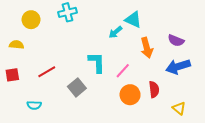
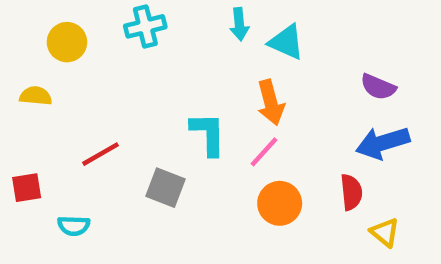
cyan arrow: (115, 32) -> (239, 24), moved, turned -56
orange arrow: (147, 48) -> (271, 103), moved
red square: (12, 75) -> (27, 188), moved
gray square: (77, 87) -> (165, 188), turned -30
red semicircle: (154, 89) -> (351, 192), moved

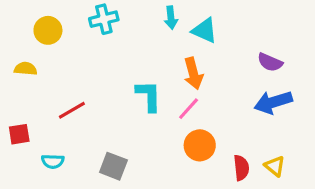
gray square: (165, 188) -> (113, 166), moved
red semicircle: (351, 192) -> (241, 168), moved

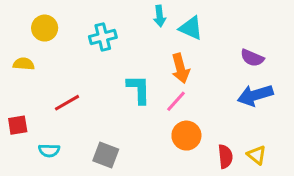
cyan cross: (104, 19) -> (103, 37), moved

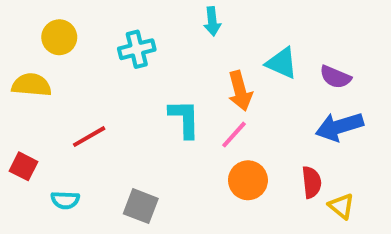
cyan triangle: (191, 28) -> (282, 63), moved
yellow semicircle: (24, 64) -> (31, 85), size x1.4
red square: (18, 125) -> (24, 166), turned 36
red semicircle: (225, 156) -> (312, 182), moved

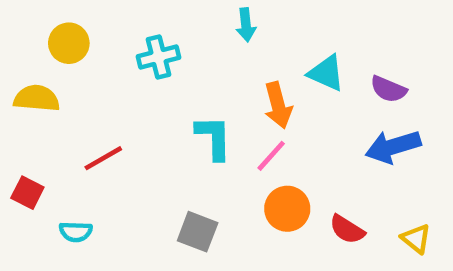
red semicircle: (312, 182) -> (347, 229), moved, turned 128
gray square: (141, 206) -> (198, 232), moved
yellow triangle: (341, 206) -> (416, 239), moved

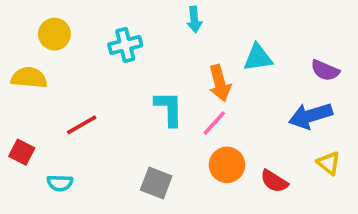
cyan triangle: (326, 73) -> (258, 58), turned -32
purple semicircle: (388, 89) -> (325, 70), moved
yellow triangle: (416, 239) -> (329, 163), moved

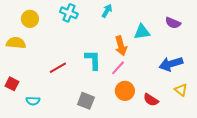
cyan arrow: (194, 20) -> (107, 11), turned -144
cyan cross: (125, 45) -> (69, 13), moved, turned 36
purple semicircle: (325, 70) -> (173, 23), moved
red line: (82, 125) -> (58, 68), moved

